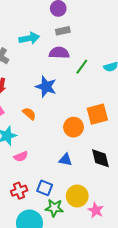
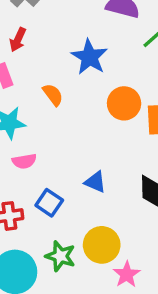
orange circle: (74, 127) -> (124, 103), moved
blue square: (45, 188) -> (49, 203), moved

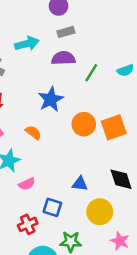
blue star: (89, 57) -> (51, 99), turned 30
yellow circle: (102, 245) -> (100, 212), moved

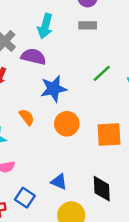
cyan arrow: (27, 44) -> (45, 26), turned 105
purple semicircle: (63, 58) -> (33, 57), moved
orange circle: (84, 124) -> (67, 124), moved

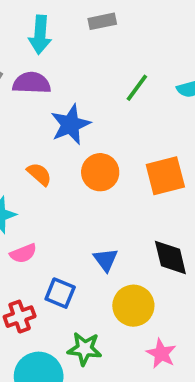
blue triangle: (59, 182) -> (106, 260), turned 42

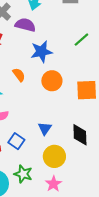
pink star: (161, 354) -> (53, 184), moved

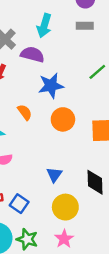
blue square: (16, 141) -> (19, 204), moved
green star: (23, 174) -> (27, 239), moved

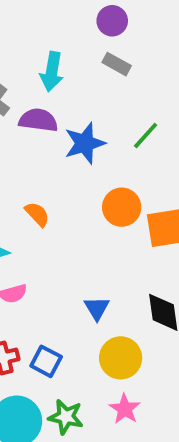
gray rectangle: (85, 26) -> (117, 64), turned 35
blue star: (51, 86) -> (85, 143), moved
orange circle: (63, 119) -> (122, 207), moved

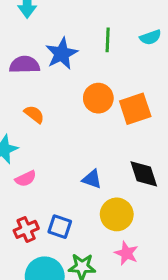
purple semicircle: (38, 120) -> (25, 65), moved
green line: (146, 135) -> (108, 40), turned -30
blue triangle: (97, 308) -> (92, 179), turned -30

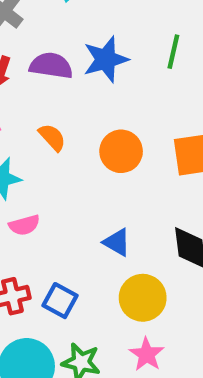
orange circle: (98, 98) -> (121, 151), moved

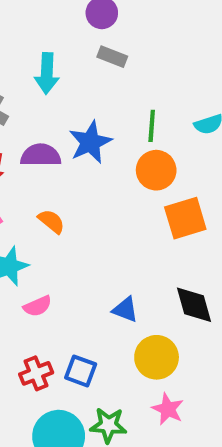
orange circle: (121, 151) -> (156, 170), moved

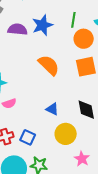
orange circle: (156, 170) -> (84, 39), moved
orange semicircle: (51, 221) -> (49, 65), moved, size x1.6
pink star: (168, 409) -> (82, 159), moved

